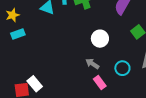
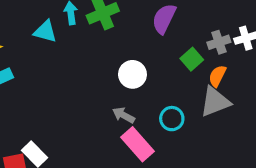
pink rectangle: (100, 83) -> (137, 144), size x1.5

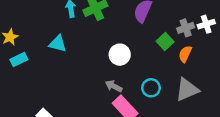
cyan triangle: (45, 31) -> (58, 44), moved
gray triangle: (215, 102) -> (187, 90), moved

